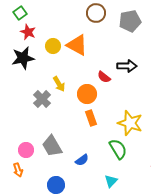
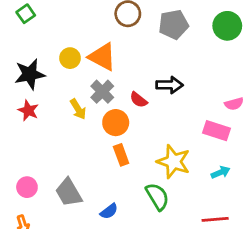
red star: (28, 32) -> (28, 110), moved
gray cross: (42, 99) -> (102, 92), moved
pink circle: (26, 150) -> (27, 187), moved

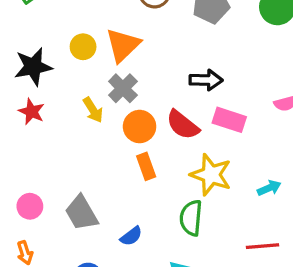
orange triangle: (102, 57) -> (123, 45), turned 48
red semicircle: (139, 100) -> (183, 125), moved, size x1.5
pink rectangle: (217, 131) -> (229, 120), moved
green semicircle: (157, 197) -> (191, 218), turned -144

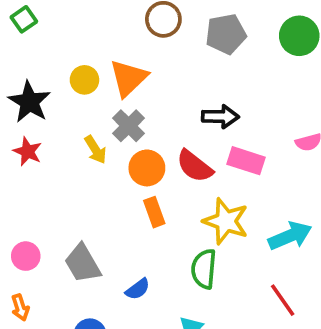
black star: (33, 67) -> (29, 102), turned -30
cyan arrow: (269, 188) -> (290, 236), size x1.6
red line: (262, 246) -> (283, 300), turned 60

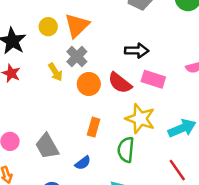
orange rectangle: (154, 212) -> (94, 127), moved, turned 36

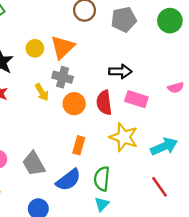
gray cross: (77, 57) -> (63, 77), turned -30
red semicircle: (120, 83) -> (104, 103), turned 45
green semicircle: (126, 150) -> (102, 179), moved
blue semicircle: (83, 163) -> (68, 180), size x1.6

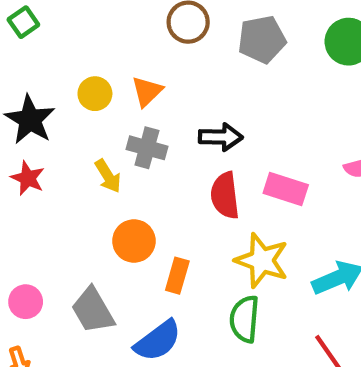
orange triangle: (63, 47) -> (147, 91), size x0.7
black arrow: (120, 71) -> (221, 137), moved
orange circle: (74, 104) -> (134, 241), moved
green semicircle: (102, 179) -> (244, 319), moved

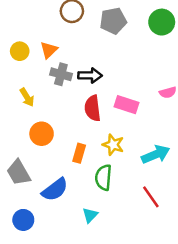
gray cross: (147, 148) -> (61, 74), moved
yellow star: (262, 260) -> (113, 145), size x0.7
orange rectangle: (177, 276) -> (79, 153), moved

